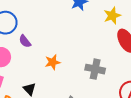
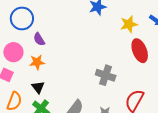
orange star: (53, 62) -> (37, 62), moved

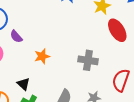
orange star: (37, 62) -> (42, 56), moved

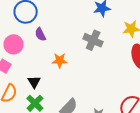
gray cross: (88, 60) -> (93, 40), moved

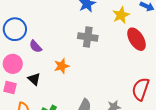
black triangle: (34, 82) -> (34, 79), moved

